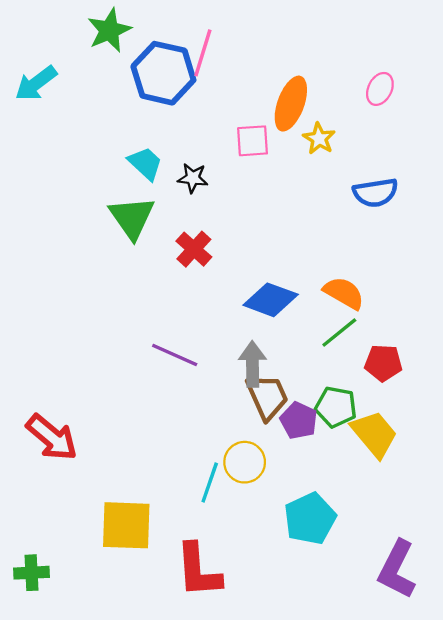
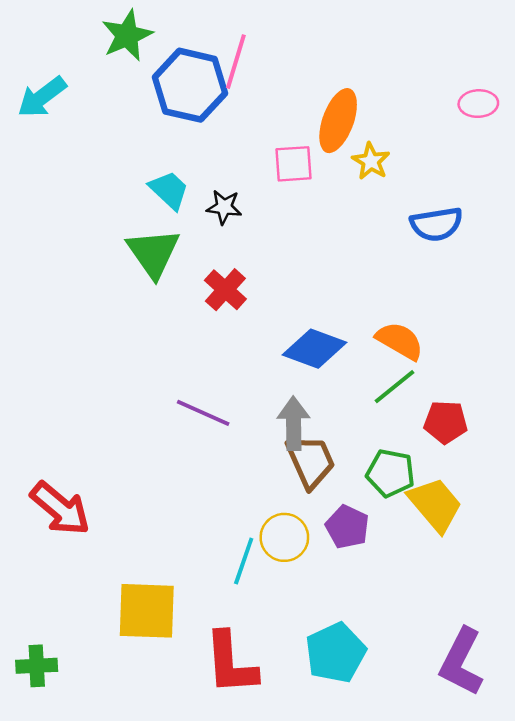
pink ellipse: (380, 89) -> (478, 104), moved, turned 60
purple pentagon: (299, 420) -> (347, 527), moved
cyan pentagon: (310, 519) -> (335, 653), moved

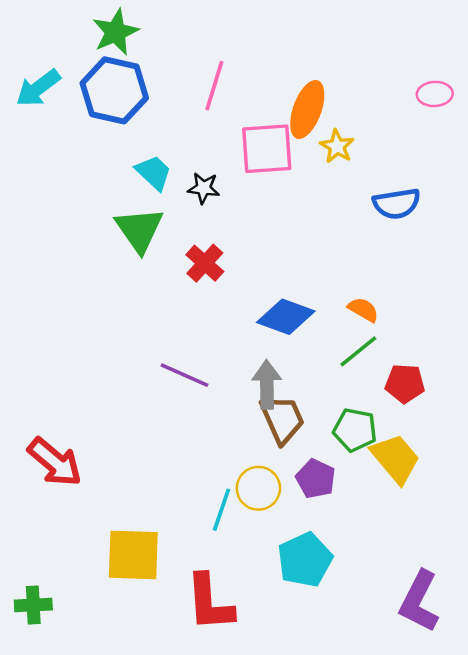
pink line: (236, 62) -> (214, 86), moved
blue hexagon: (190, 85) -> (114, 90), moved
pink square: (294, 164) -> (267, 149), size x1.5
orange semicircle: (400, 341) -> (363, 310), size x0.7
cyan pentagon: (335, 653) -> (305, 560), moved

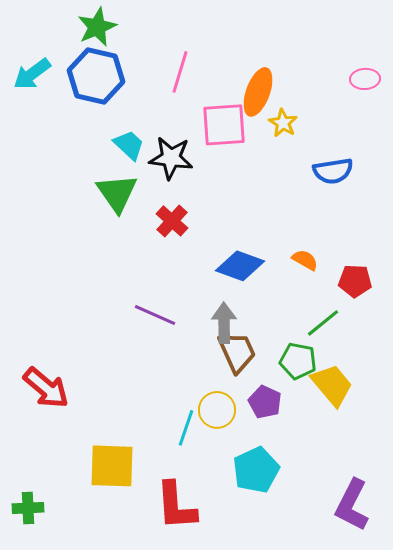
black star: (204, 188) -> (171, 158), size x1.6
green line: (358, 351) -> (323, 323), moved
red pentagon: (405, 383) -> (355, 281), moved

